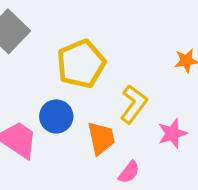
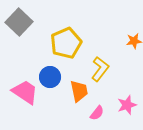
pink star: (172, 133) -> (127, 105), moved

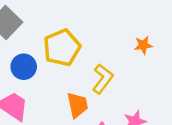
blue circle: (50, 77) -> (24, 67), moved

